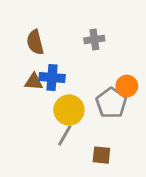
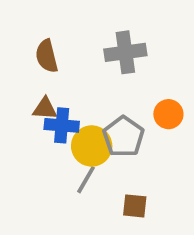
gray cross: (94, 39) -> (125, 52), size x1.5
blue cross: (52, 78) -> (62, 125), moved
gray pentagon: (111, 103) -> (124, 137), moved

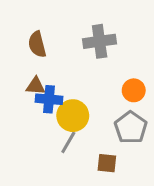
gray pentagon: (124, 137) -> (131, 127), moved

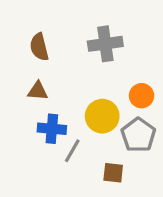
blue cross: (49, 99) -> (52, 129), moved
yellow circle: (73, 116) -> (102, 116), moved

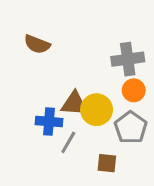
gray cross: (105, 44) -> (128, 59), moved
brown semicircle: (39, 47) -> (37, 44), turned -55
brown triangle: (38, 91) -> (74, 104), moved, size x1.4

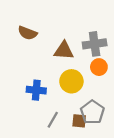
brown triangle: (74, 104) -> (64, 51), moved
gray pentagon: (131, 127) -> (92, 112), moved
gray line: (68, 142) -> (53, 120), moved

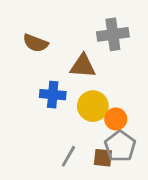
gray cross: (95, 44) -> (113, 34), moved
orange circle: (99, 67) -> (116, 119), moved
blue cross: (36, 90) -> (53, 95), moved

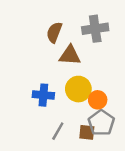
brown semicircle: (36, 43) -> (54, 32), moved, turned 90
blue cross: (53, 95) -> (43, 95), moved

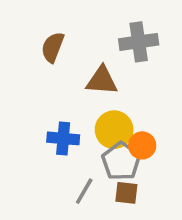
brown semicircle: (54, 32) -> (53, 47), moved
gray pentagon: (101, 123) -> (121, 161), moved

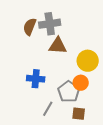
gray cross: (139, 42) -> (50, 24), moved
yellow circle: (114, 130) -> (88, 61), moved
brown square: (126, 193) -> (79, 114), moved

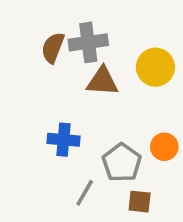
yellow circle: (88, 61) -> (155, 67), moved
orange circle: (81, 83) -> (164, 147), moved

